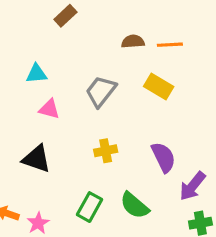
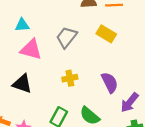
pink triangle: (49, 109) -> (31, 49), size x1.5

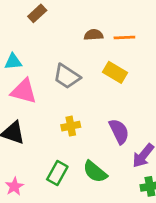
gray trapezoid: (66, 37) -> (67, 76), turned -95

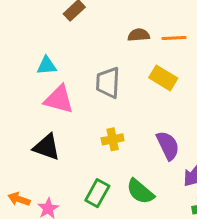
gray trapezoid: (67, 76) -> (108, 83), turned 60

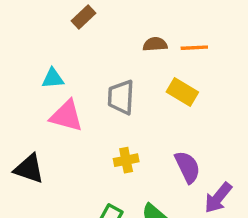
black triangle: (47, 147) -> (29, 169), moved

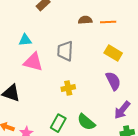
yellow rectangle: (182, 92) -> (113, 53), moved
purple semicircle: (187, 167) -> (113, 81), moved

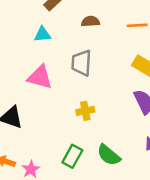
brown semicircle: (85, 20) -> (90, 21), moved
cyan triangle: (25, 40) -> (42, 34), moved

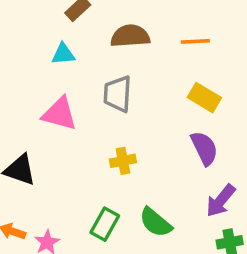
brown semicircle: (90, 21) -> (130, 36), size x1.5

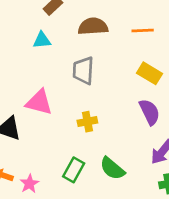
pink triangle: (60, 114) -> (39, 102), moved

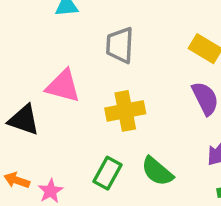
yellow cross: (87, 122) -> (125, 111), size x1.5

